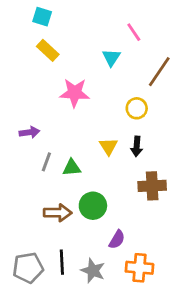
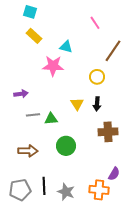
cyan triangle: (111, 58) -> (66, 47), moved, turned -48
gray line: (46, 162) -> (33, 115), turned 64
brown arrow: (58, 213) -> (28, 151), moved
purple semicircle: (117, 240) -> (114, 174), moved

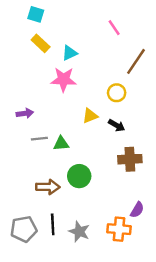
cyan triangle: (66, 47) -> (70, 53), moved, turned -40
yellow triangle: (77, 104) -> (90, 116), moved, turned 40
black arrow: (97, 104) -> (117, 125), turned -64
brown arrow: (28, 151) -> (48, 187), moved

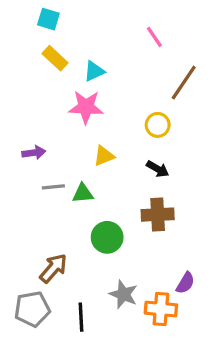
yellow triangle: (90, 116) -> (104, 156), moved
brown cross: (130, 159) -> (158, 215), moved
brown arrow: (48, 187) -> (53, 268), moved, turned -50
black line: (53, 224) -> (81, 317), moved
gray star: (79, 232) -> (123, 294), moved

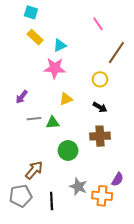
purple arrow: (34, 153) -> (22, 97), turned 136

